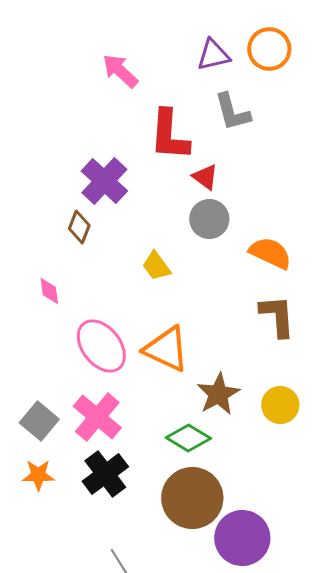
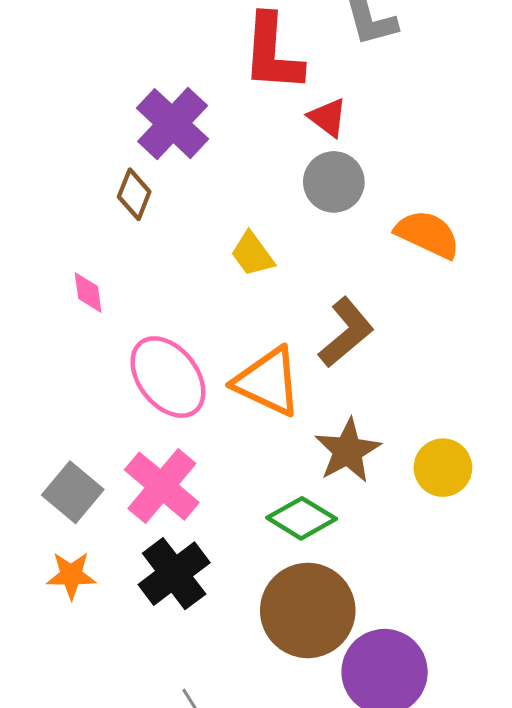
brown L-shape: (277, 316) -> (346, 332), moved, turned 54

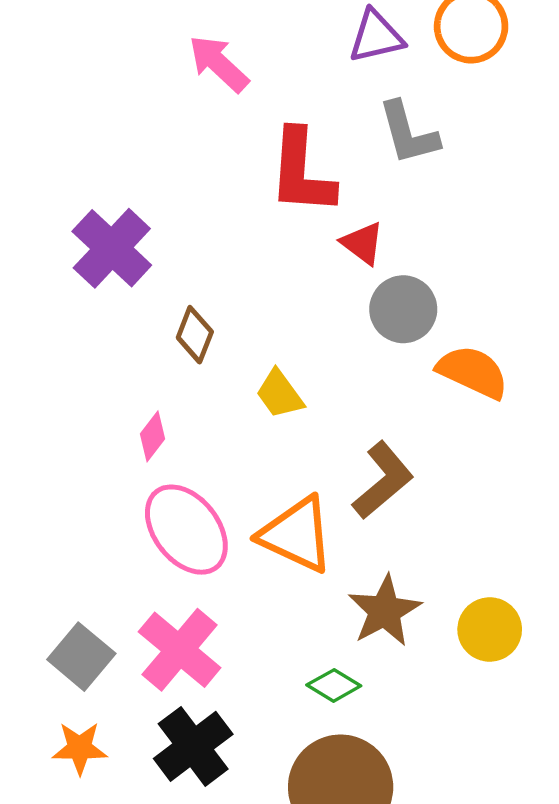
purple cross: (173, 124) -> (112, 248), moved
gray circle: (334, 182) -> (403, 309), moved
brown diamond: (134, 194) -> (195, 335), moved
pink diamond: (88, 293) -> (152, 436), moved, turned 45
green diamond: (302, 518) -> (334, 685), size x0.7

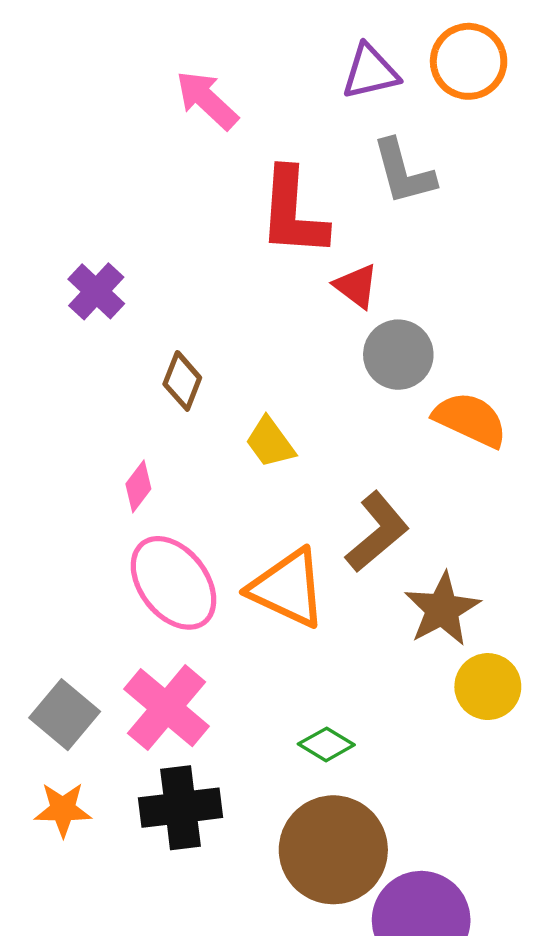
purple cross: (112, 248) -> (96, 291), size x0.7
brown star: (385, 611) -> (442, 609), moved
black cross: (193, 746) -> (181, 808), turned 30

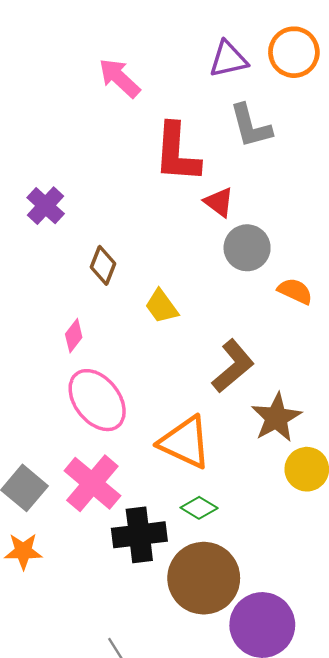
orange semicircle: (470, 420) -> (295, 291), size x0.7
orange triangle: (288, 588) -> (185, 442), moved
black cross: (181, 808) -> (139, 535), moved

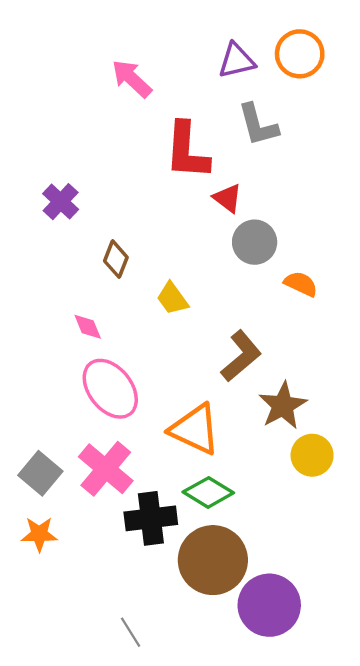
pink diamond: (74, 336) -> (88, 327), turned -60
green diamond: (199, 508) -> (208, 492), size x1.4

